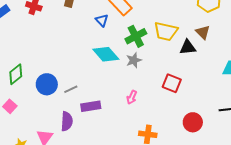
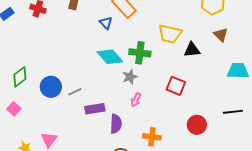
brown triangle: (203, 32) -> (221, 35), moved
green cross: (136, 36) -> (140, 53), moved, turned 35
gray star: (134, 60) -> (130, 77), moved
purple semicircle: (67, 121) -> (116, 124), moved

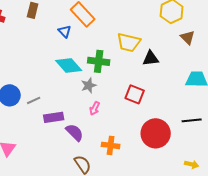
brown triangle: (221, 35) -> (188, 37), moved
purple semicircle: (116, 124) -> (75, 132), turned -48
red circle: (197, 125) -> (156, 133), size x1.5

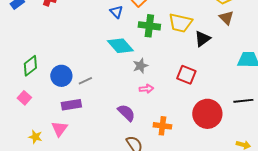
brown triangle: (188, 37) -> (226, 18), moved
black triangle: (151, 58) -> (202, 39), turned -30
green cross: (99, 61) -> (149, 26), moved
pink arrow: (95, 108) -> (146, 89), turned -120
purple rectangle: (54, 117) -> (71, 105), moved

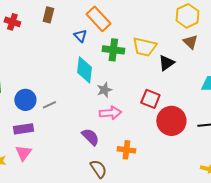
cyan diamond: (120, 46) -> (84, 70), turned 48
pink arrow: (146, 89) -> (110, 113), size x1.5
purple rectangle: (71, 105) -> (23, 129), moved
red circle: (207, 114) -> (171, 121), moved

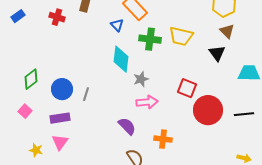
red cross: (12, 22) -> (57, 17), moved
black triangle: (166, 63) -> (217, 53), moved, turned -30
gray line: (49, 105) -> (86, 94), turned -48

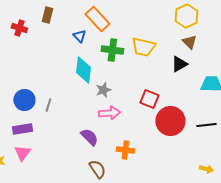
black triangle: (217, 53) -> (179, 64), turned 36

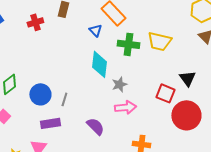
red cross: (19, 28) -> (35, 22), turned -35
black triangle: (179, 64) -> (187, 78), moved, turned -36
purple rectangle: (22, 129) -> (50, 123), moved
purple semicircle: (89, 137) -> (95, 126), moved

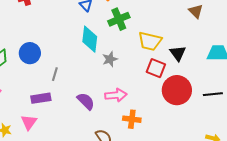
yellow trapezoid: (159, 41) -> (150, 41), moved
green cross: (128, 44) -> (119, 19), turned -30
blue circle: (40, 94) -> (30, 53), moved
pink arrow: (125, 107) -> (116, 95), moved

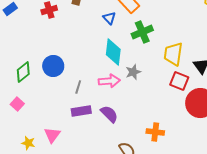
yellow trapezoid: (150, 41) -> (173, 54), turned 85
pink arrow: (116, 95) -> (109, 81), moved
purple rectangle: (41, 98) -> (81, 111), moved

